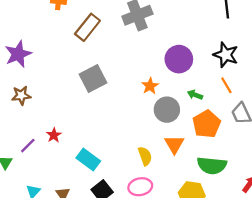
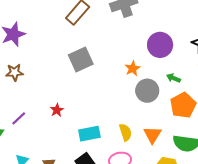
red star: (54, 135) -> (57, 110), moved
orange triangle: (174, 144) -> (152, 135), moved
cyan rectangle: (88, 159) -> (89, 134), moved, turned -50

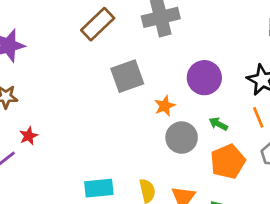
gray square: (81, 59) -> (127, 76), moved
red star: (57, 110) -> (29, 136), moved

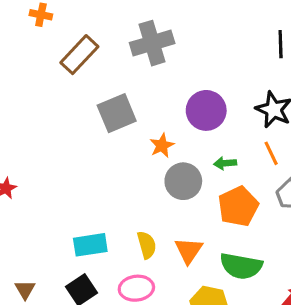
green arrow: (218, 124) -> (225, 163), turned -30

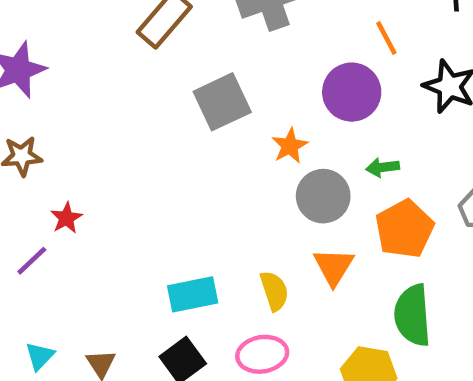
orange line: (271, 153) -> (386, 38), moved
orange triangle: (189, 250) -> (334, 267), moved
green semicircle: (241, 266) -> (413, 315), turned 78

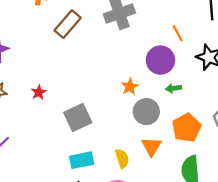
gray square: (222, 102) -> (78, 117), moved
green arrow: (383, 167) -> (174, 88), moved
red star: (66, 218) -> (39, 92), moved

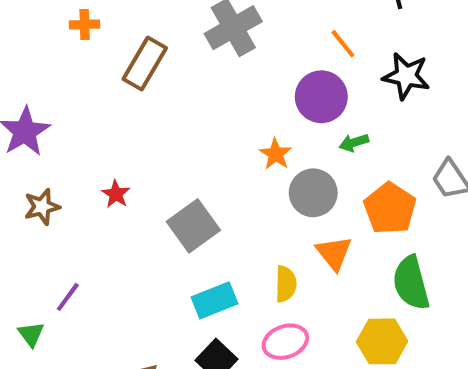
yellow semicircle: (122, 158) -> (286, 284), turned 30

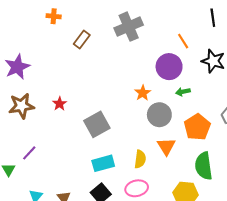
brown rectangle: (145, 63) -> (82, 39), size x0.7
brown star: (42, 207) -> (21, 106), size x1.4

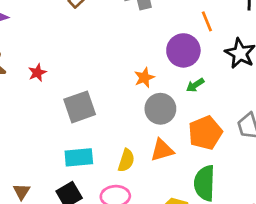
green arrow: (183, 92) -> (195, 85), turned -32
orange triangle: (166, 146) -> (162, 150), turned 36

